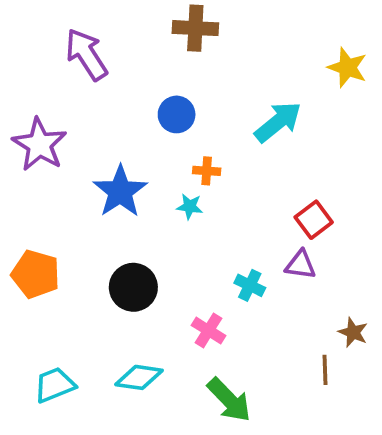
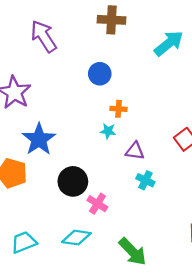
cyan arrow: (278, 122) -> (169, 43), moved
blue star: (120, 191) -> (39, 139), moved
purple triangle: (300, 265) -> (135, 151), moved
pink cross: (208, 330) -> (97, 204), moved

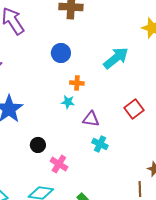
cyan arrow: (169, 43) -> (116, 58), moved
black circle: (73, 181) -> (38, 145), size x0.6

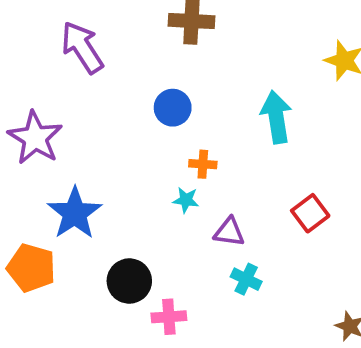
cyan arrow: (116, 58) -> (276, 117), turned -60
black circle: (38, 145) -> (129, 281), size x1.5
pink cross: (59, 164) -> (169, 317), turned -36

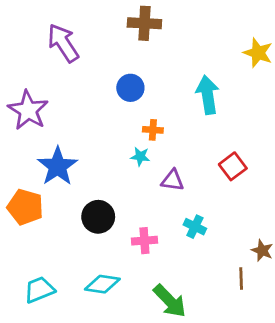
cyan cross: (246, 279) -> (195, 227), moved
pink cross: (169, 317) -> (144, 241), moved

